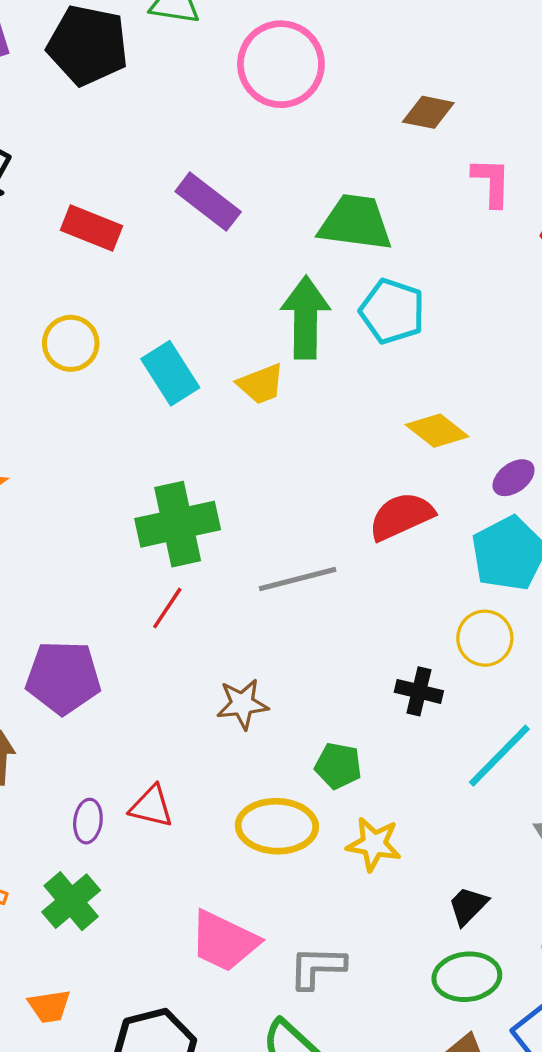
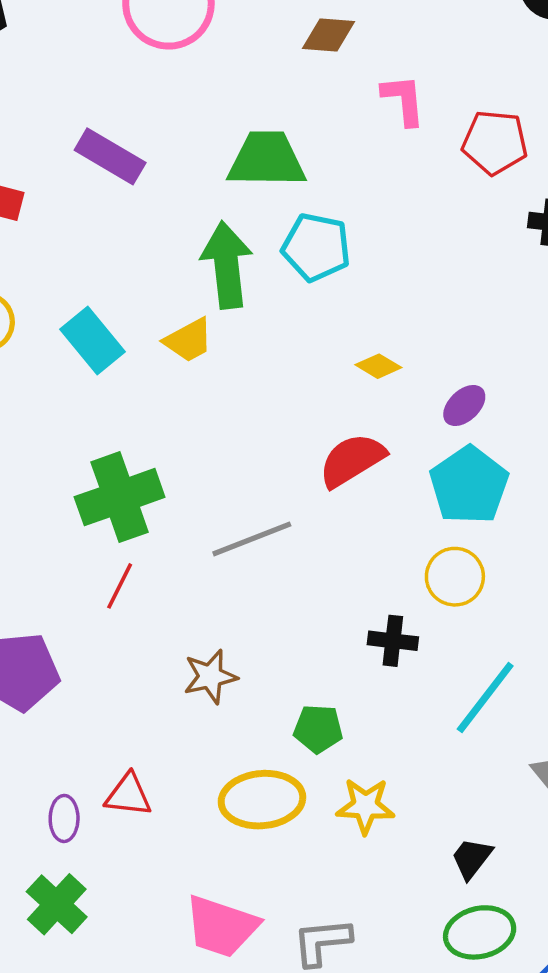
yellow diamond: (437, 431) -> (378, 366), size x0.7

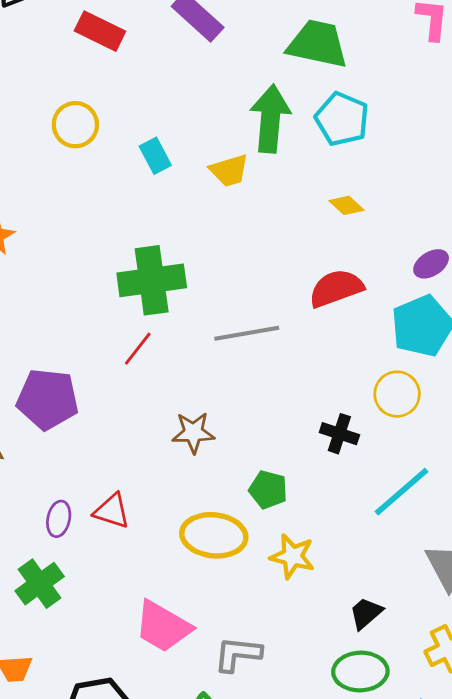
cyan rectangle: (93, 340) -> (155, 156), size x0.7
yellow diamond: (378, 366) -> (347, 205), moved

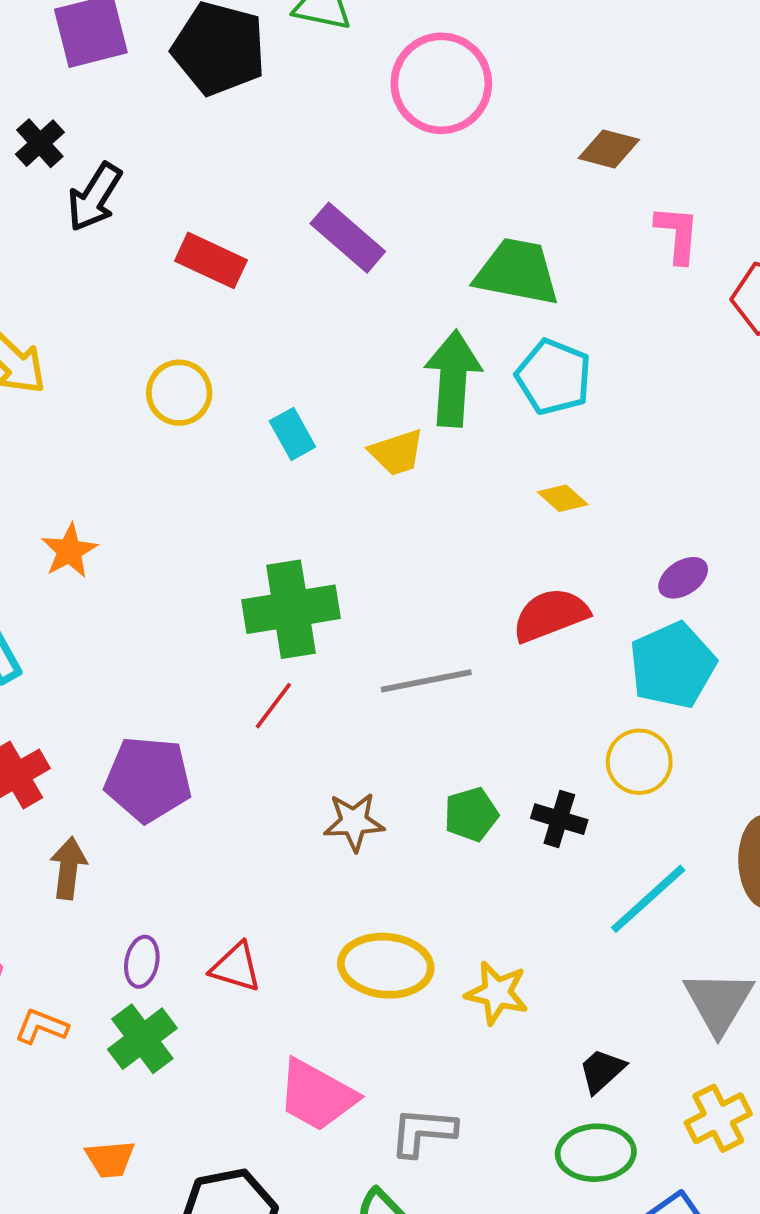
green pentagon: (268, 490) -> (471, 814), moved, turned -30
red triangle: (112, 511) -> (236, 967), moved
purple ellipse: (59, 519) -> (142, 962), moved

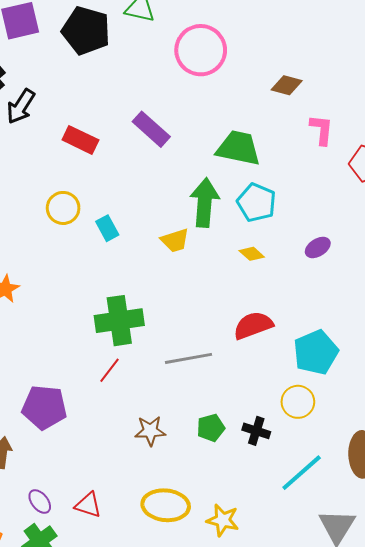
cyan rectangle: (292, 434) -> (107, 228), moved
yellow diamond: (563, 498) -> (252, 254), moved
purple ellipse: (683, 578) -> (318, 247), moved
purple ellipse: (142, 962) -> (40, 502), turned -50

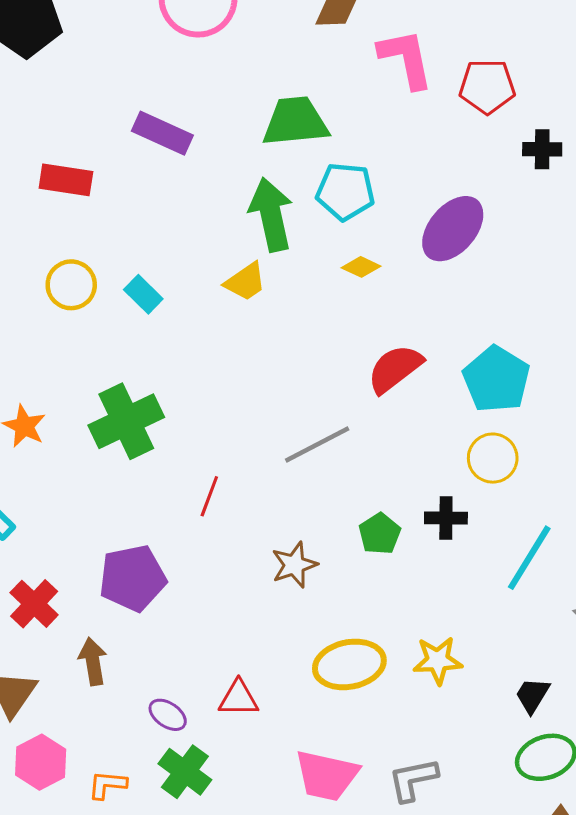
pink L-shape: (321, 130) -> (406, 59), size x1.4
purple ellipse: (318, 247) -> (453, 229), size x1.8
green cross: (119, 321) -> (126, 421), moved

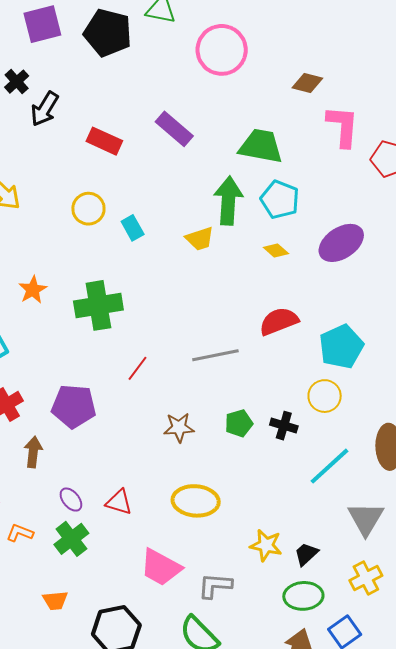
yellow star: (438, 660) -> (266, 545), moved

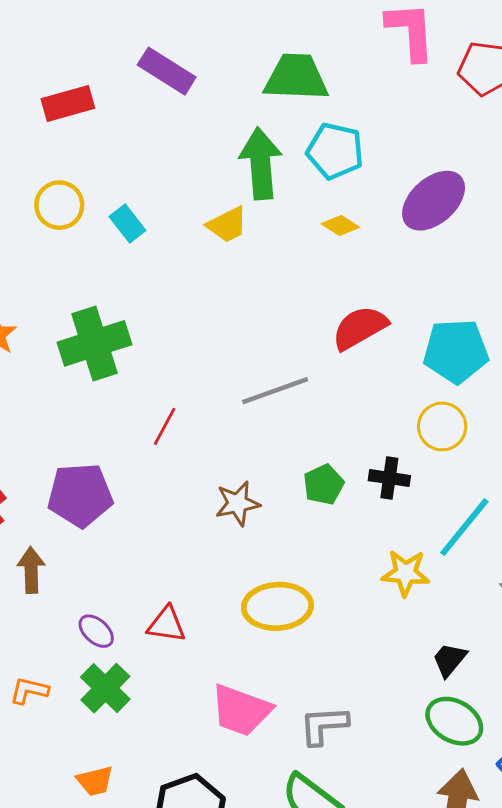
red rectangle: (104, 141) -> (68, 104), turned -32
cyan pentagon: (341, 347) -> (456, 351), turned 30
yellow star: (266, 545) -> (406, 573), moved
green ellipse: (303, 596) -> (454, 721), turned 42

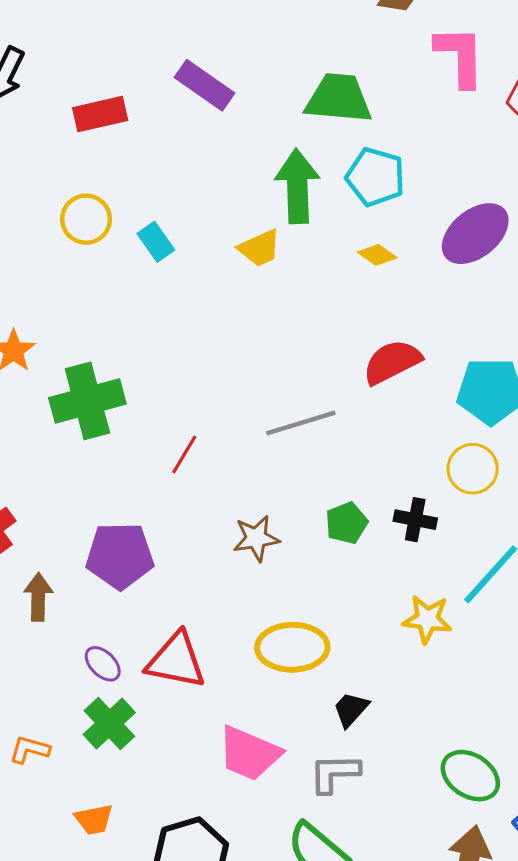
green cross: (94, 343) -> (87, 401), moved
purple pentagon: (80, 495) -> (120, 556), moved
red triangle: (166, 625) -> (176, 661), size x1.5
black trapezoid: (449, 660) -> (351, 709), moved
orange L-shape: (29, 691) -> (29, 750), moved

